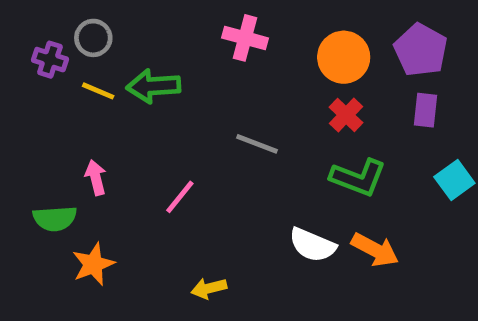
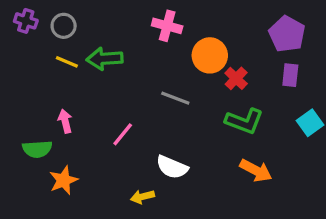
orange circle: (344, 57) -> (210, 55), moved
purple cross: (50, 60) -> (26, 21), moved
white semicircle: (312, 245) -> (172, 167), moved

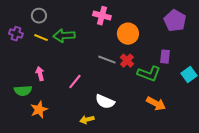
purple cross: (26, 21) -> (16, 34), moved
purple rectangle: (290, 75) -> (165, 57), moved
red cross: (236, 78) -> (127, 61), moved

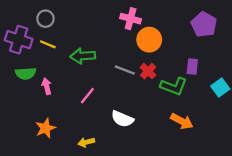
pink cross: (102, 16) -> (131, 19), moved
purple cross: (16, 34) -> (19, 40), size x1.6
green arrow: (64, 36) -> (83, 56), moved
green semicircle: (23, 91) -> (26, 73), moved
yellow arrow: (87, 120) -> (86, 142), moved

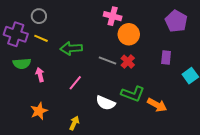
green L-shape: (174, 86) -> (133, 94), moved
yellow arrow: (86, 142) -> (74, 123), turned 128

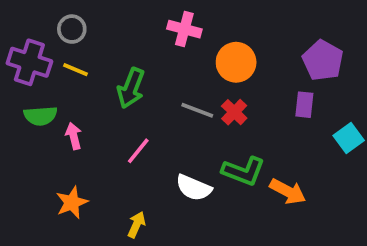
pink cross: (113, 16) -> (184, 29), moved
purple pentagon: (176, 21) -> (323, 60), moved
green arrow: (71, 48) -> (131, 88), turned -65

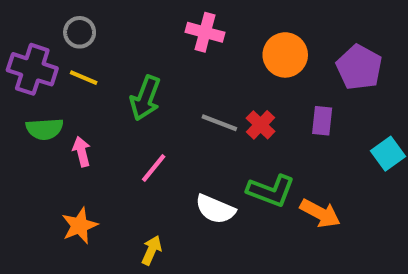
orange circle: (236, 62) -> (285, 55), moved
purple rectangle: (304, 105) -> (322, 121), moved

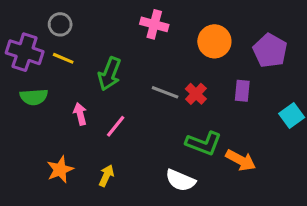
pink arrow: (82, 152) -> (80, 114), moved
white semicircle: (215, 209) -> (180, 180), moved
yellow arrow: (152, 250) -> (106, 176), moved

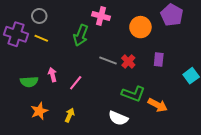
purple pentagon: (270, 51) -> (172, 15), moved
green arrow: (109, 74) -> (81, 35), moved
green semicircle: (34, 97) -> (29, 82), moved

